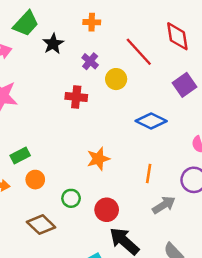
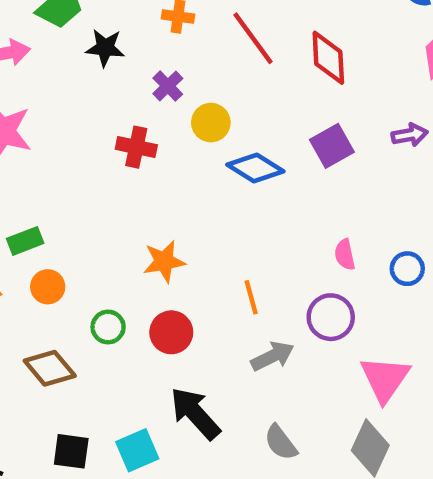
black star: (53, 44) -> (105, 48), turned 30
red line: (139, 52) -> (253, 38), moved
blue diamond: (151, 121) -> (255, 168), moved
orange line: (149, 174) -> (251, 297), turned -30
red circle: (107, 210) -> (171, 332), moved

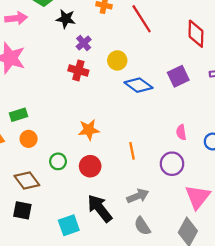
red diamond: (328, 58) -> (196, 34), moved
purple cross: (168, 86) -> (84, 43), moved
gray arrow: (273, 356) -> (138, 196), moved
black square: (71, 451) -> (22, 210), moved

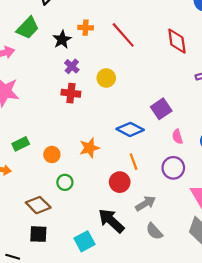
black star: (66, 19) -> (62, 40), moved, turned -30
purple square: (178, 76) -> (161, 109), moved
blue diamond: (138, 85) -> (130, 129), moved
orange circle: (29, 139) -> (52, 155), moved
red circle: (90, 166) -> (120, 182), moved

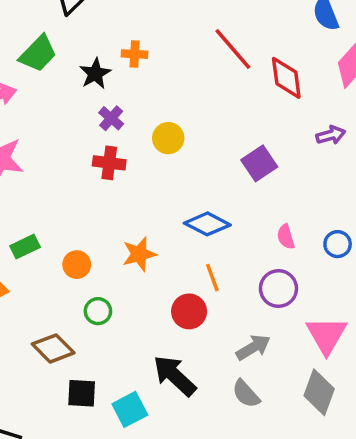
red line: (123, 35) -> (233, 49), moved
purple square: (161, 109) -> (259, 163), moved
gray arrow: (146, 203) -> (253, 347), moved
black square: (38, 234) -> (82, 393), moved

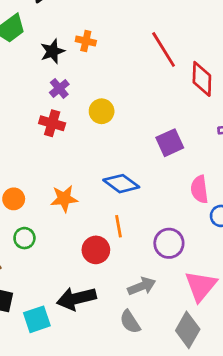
pink semicircle: (286, 237) -> (199, 189), moved, size x1.4
black arrow: (175, 376) -> (76, 298), turned -66

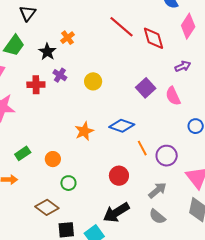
orange cross: (86, 41) -> (67, 38), turned -32
red cross: (52, 123) -> (36, 85), moved
pink semicircle: (199, 189) -> (173, 96), moved
orange star: (64, 199) -> (84, 131), moved
orange line: (118, 226) -> (142, 148), moved

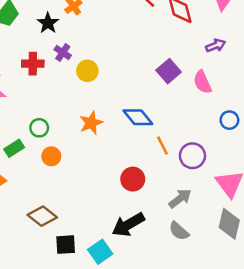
yellow circle: (93, 81) -> (87, 71), moved
blue diamond: (122, 126) -> (138, 117), turned 30
green circle: (68, 183) -> (39, 128), moved

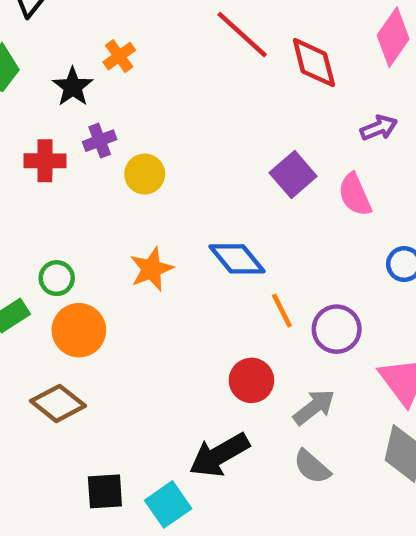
purple cross: (63, 53) -> (100, 141), turned 35
orange circle: (51, 156) -> (79, 330), size x1.5
red circle: (133, 179) -> (251, 380), moved
brown diamond: (42, 216) -> (58, 403), moved

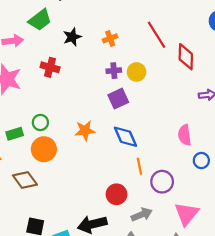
orange cross: (119, 56) -> (110, 38), moved
purple cross: (100, 141) -> (114, 71), moved
yellow circle: (145, 174) -> (137, 72), moved
purple square: (293, 175) -> (118, 99), moved
pink semicircle: (355, 195) -> (185, 135), moved

